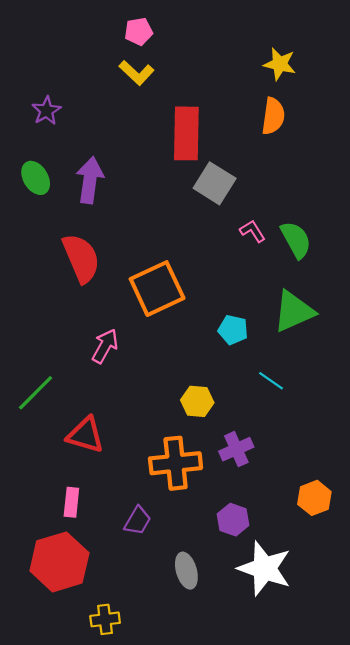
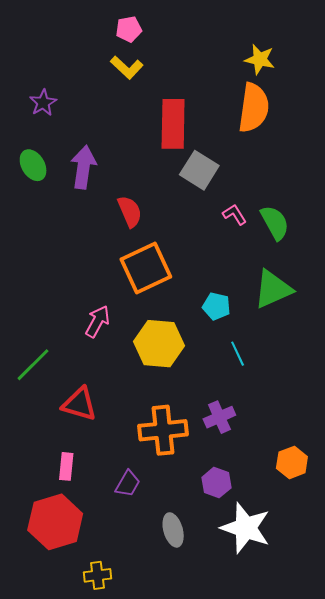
orange semicircle: (273, 116) -> (254, 108), size x1.4
red semicircle: (81, 258) -> (130, 212), moved, size x0.7
cyan line: (271, 381) -> (238, 354), moved, turned 30
yellow hexagon: (197, 401) -> (159, 344), moved, size x1.6

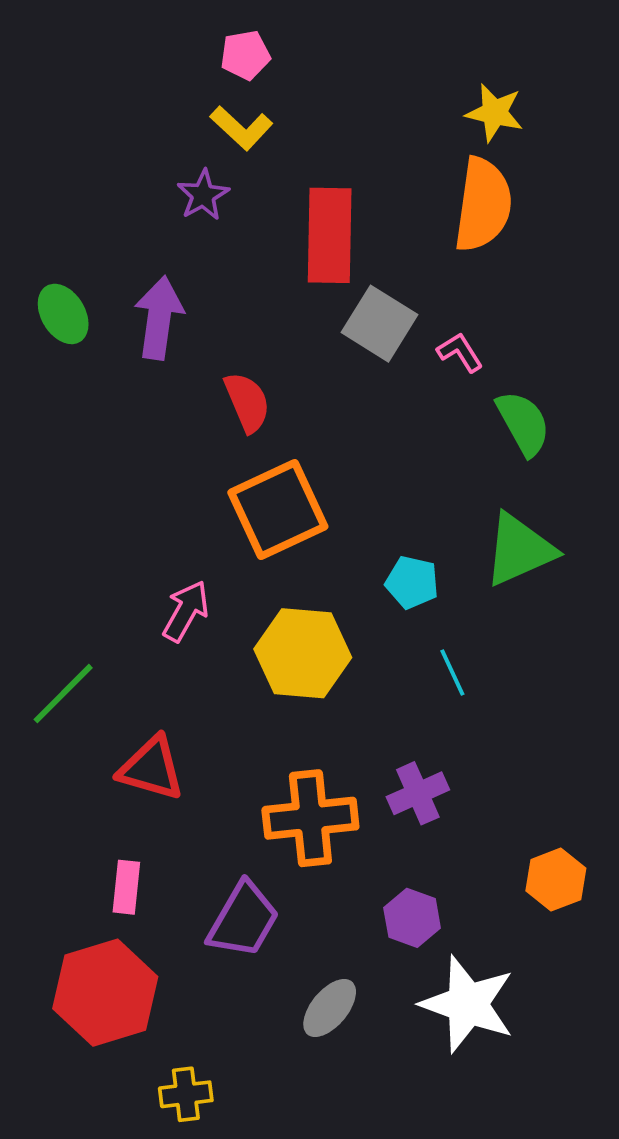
purple star: (43, 103) -> (203, 195), moved
pink L-shape: (235, 215) -> (460, 352), moved
purple trapezoid: (128, 484) -> (243, 920), size x1.5
gray ellipse: (173, 530) -> (330, 1008), turned 56

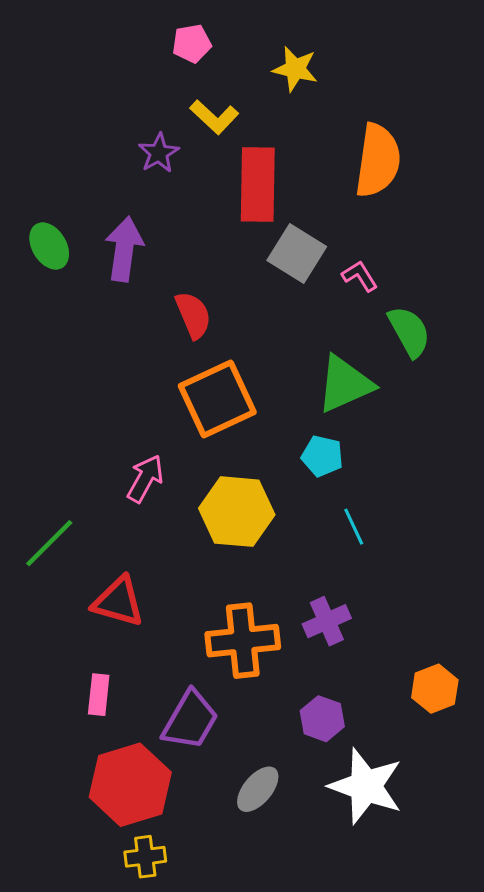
yellow star: (495, 113) -> (295, 69), moved
yellow L-shape: (241, 128) -> (214, 117), moved
green triangle: (519, 550) -> (345, 384), moved
red hexagon: (105, 993) -> (130, 785), moved

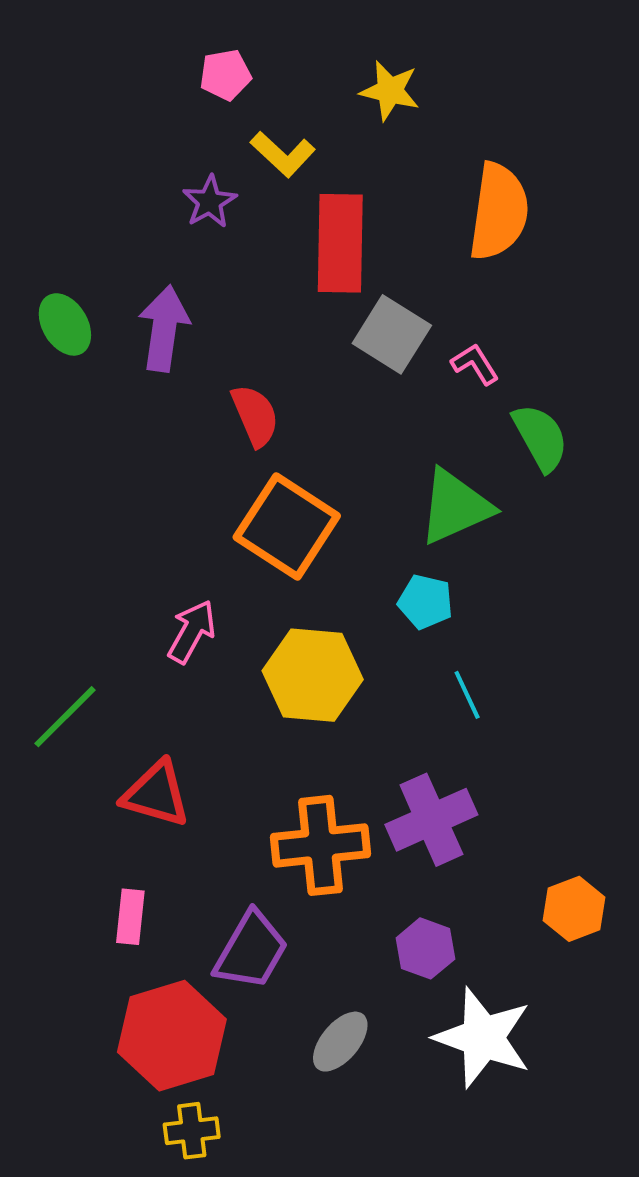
pink pentagon: (192, 43) -> (225, 75), moved
orange square: (217, 399) -> (287, 527), turned -32
purple cross: (327, 621) -> (431, 820), size x1.4

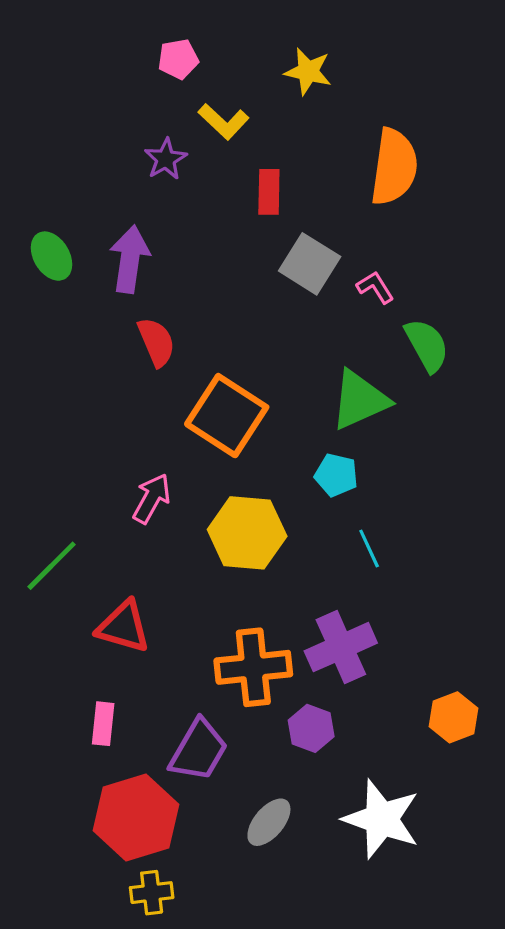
red rectangle: (340, 243) -> (269, 192), size x0.6
red semicircle: (255, 416) -> (156, 342), moved
purple hexagon: (425, 948) -> (311, 728), moved

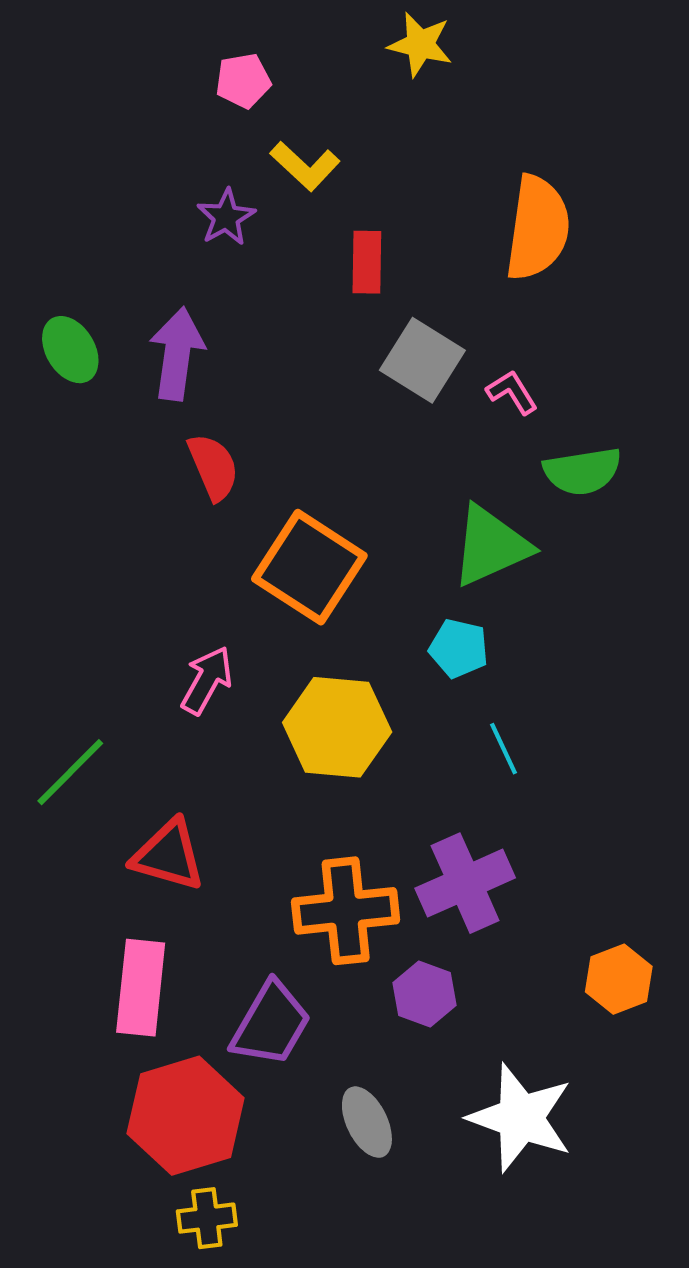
yellow star: (308, 71) -> (420, 44), moved
green semicircle: (427, 345) -> (582, 471), turned 110
pink rectangle: (103, 724) -> (141, 988), size x1.6
gray ellipse: (269, 822) -> (367, 1122), turned -66

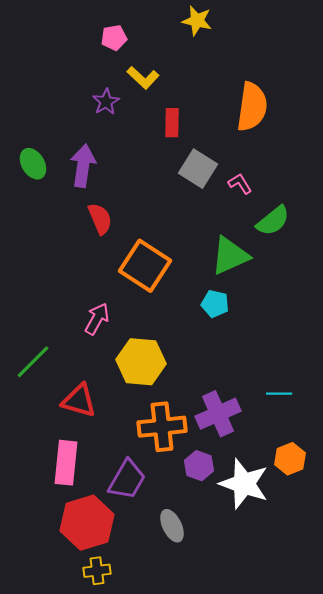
green semicircle: (582, 471) -> (273, 221), turned -30
yellow hexagon: (337, 727) -> (141, 362), moved
cyan line: (503, 749) -> (279, 394), moved, turned -65
white star: (521, 1118) -> (244, 484), moved

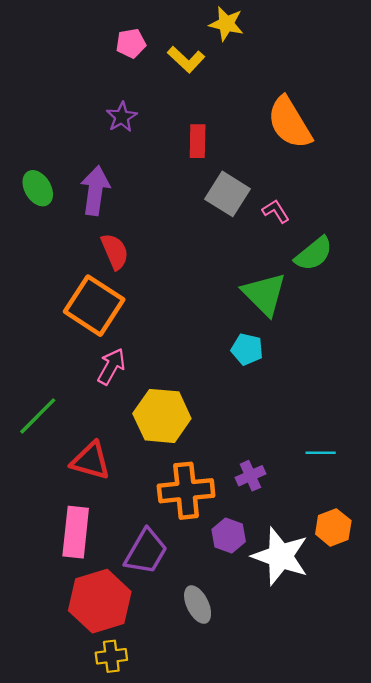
yellow L-shape: (143, 78) -> (186, 59), moved
orange semicircle: (252, 107) -> (290, 123), turned 141
green triangle: (230, 256) -> (264, 294), turned -51
orange square: (145, 266) -> (94, 306), moved
purple cross: (218, 414) -> (250, 476), size x0.6

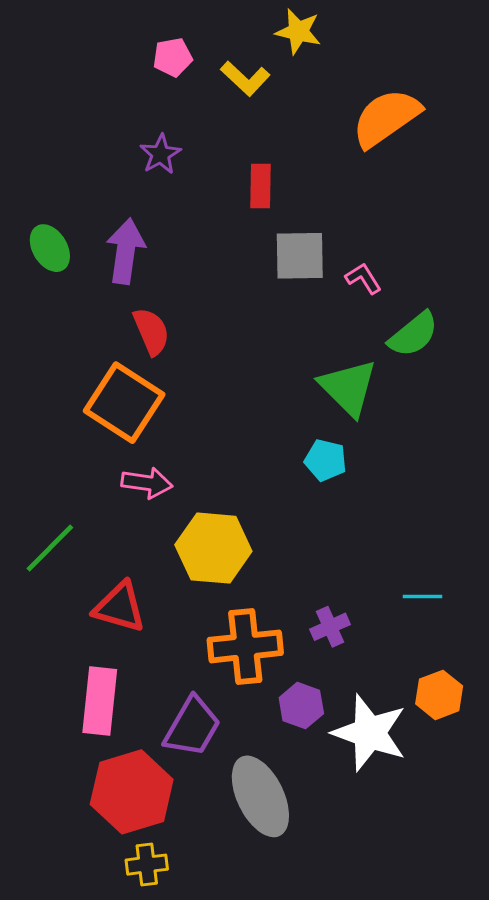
orange semicircle: (290, 123) -> (386, 118), moved, turned 86
gray square: (227, 194) -> (300, 256), turned -33
pink arrow: (111, 366) -> (147, 483), turned 69
gray ellipse: (198, 605) -> (260, 796), size x1.6

